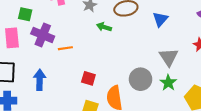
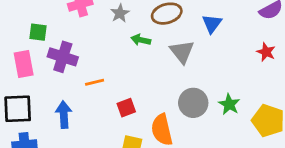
orange line: (65, 48) -> (95, 82), moved
gray triangle: (169, 57) -> (182, 52), moved
red square: (88, 78) -> (126, 108), turned -32

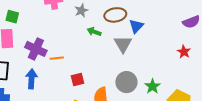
blue triangle: (212, 24) -> (136, 26), moved
green square: (38, 32) -> (12, 17), moved
purple cross: (63, 57) -> (36, 49), moved

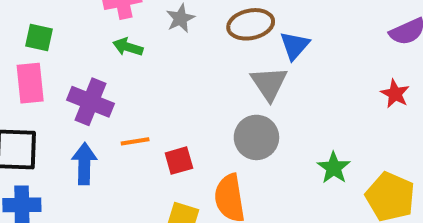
green arrow: (94, 32) -> (128, 47), moved
orange line: (57, 58) -> (135, 141), moved
gray circle: (126, 82) -> (256, 137), moved

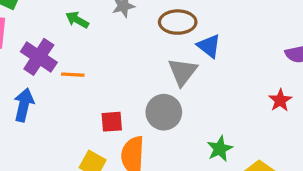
blue triangle: (295, 46) -> (209, 46), turned -45
orange line: (135, 141) -> (73, 75), moved
red square: (179, 161) -> (112, 122), moved

